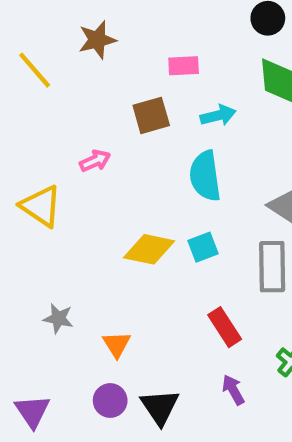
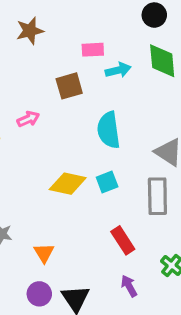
cyan arrow: (218, 115) -> (118, 70), moved

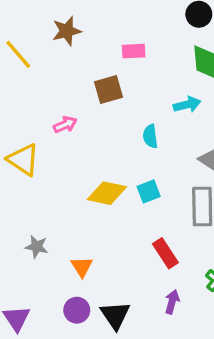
cyan arrow: (118, 70) -> (187, 105), moved
cyan semicircle: (109, 130) -> (150, 136), size x0.6
purple arrow: (129, 286) -> (172, 302), turned 45

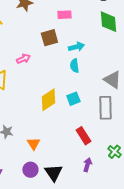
cyan arrow: (187, 105) -> (76, 47), moved
yellow diamond: (107, 193) -> (48, 100), turned -45

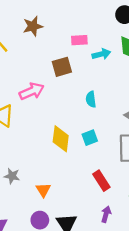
cyan arrow: (76, 47) -> (101, 54), moved
pink arrow: (23, 59) -> (32, 91), size x1.5
yellow diamond: (48, 100) -> (61, 139), turned -50

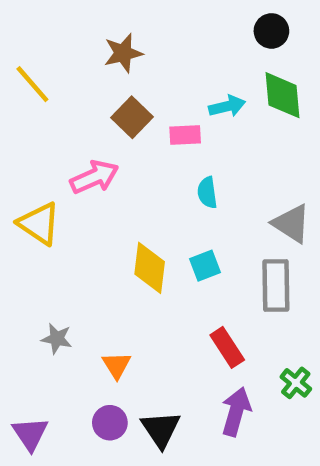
brown star: (33, 26) -> (123, 53), moved
pink rectangle: (79, 40) -> (185, 135), moved
brown square: (62, 67) -> (132, 117), moved, turned -30
purple arrow: (106, 214) -> (236, 412), size x1.5

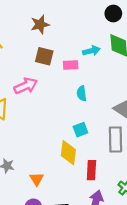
brown square: (132, 117) -> (44, 56), turned -30
yellow diamond: (150, 268) -> (68, 153), moved
red rectangle: (227, 347) -> (91, 170), turned 36

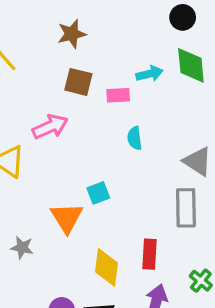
cyan square: (80, 130) -> (98, 193), moved
yellow diamond: (68, 153) -> (106, 267), moved
orange triangle: (37, 179) -> (67, 218), moved, size x1.5

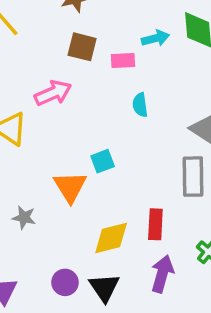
yellow diamond: (106, 267) -> (111, 238), turned 69

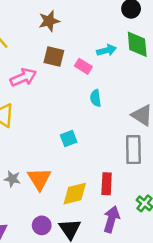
pink rectangle: (123, 61) -> (83, 66), turned 35
pink arrow: (53, 93) -> (23, 77), moved
orange triangle: (70, 187) -> (39, 179), moved

